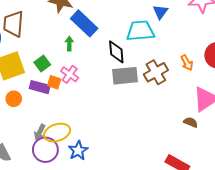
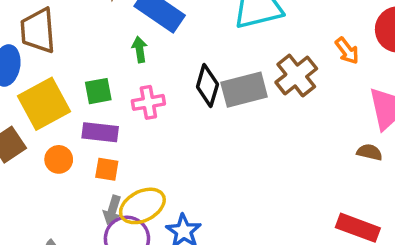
black diamond: (116, 52) -> (207, 86), moved, turned 30
green square: (42, 64) -> (98, 91), turned 35
pink cross: (70, 74) -> (148, 102), turned -36
orange square: (54, 82) -> (107, 169), moved

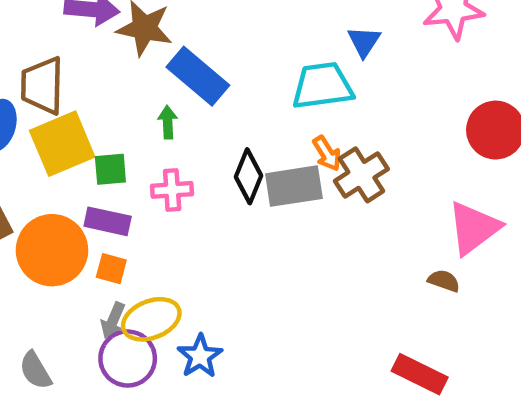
orange arrow: (347, 51) -> (327, 153), moved
yellow square: (44, 104) -> (62, 144), moved
orange circle: (59, 159) -> (52, 250), size x2.0

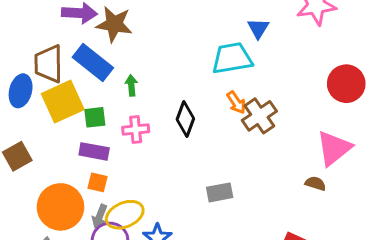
blue rectangle: (198, 76) -> (93, 63), moved
gray rectangle: (294, 186) -> (220, 192), moved, size x0.7
orange circle: (52, 250) -> (60, 207), moved

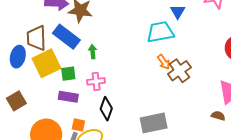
black diamond: (185, 119) -> (106, 109), moved
orange square: (97, 182) -> (78, 125), moved
gray rectangle: (220, 192) -> (154, 123), size x1.5

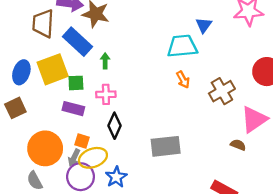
brown trapezoid: (36, 38) -> (43, 23), moved
blue ellipse: (18, 57) -> (21, 72), moved
brown cross: (179, 71) -> (222, 91), moved

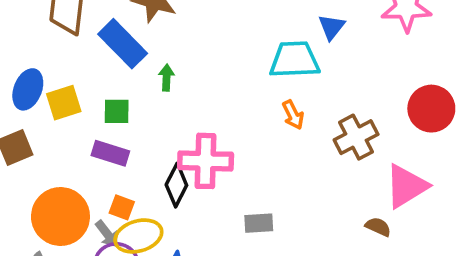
yellow square: (53, 69) -> (64, 103), moved, size x0.7
pink cross: (106, 94) -> (206, 161), moved, size x1.6
gray rectangle: (166, 146) -> (259, 223), size x0.6
gray arrow: (74, 158) -> (107, 234), turned -66

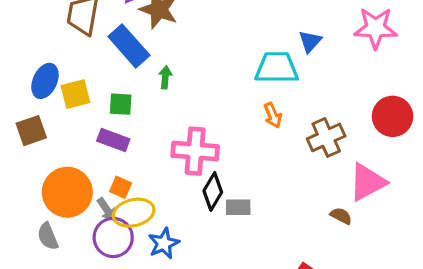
black diamond: (176, 185) -> (213, 191), moved

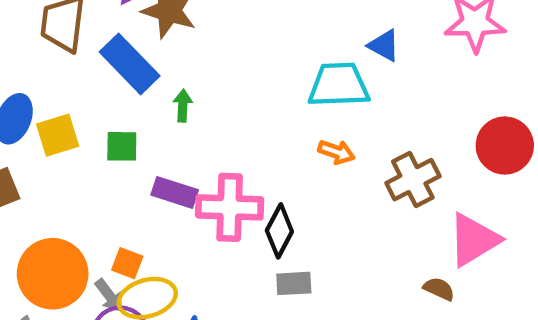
blue triangle: (310, 41) -> (384, 45), turned -40
orange arrow: (273, 115) -> (336, 152), turned -45
purple rectangle: (113, 140) -> (175, 192), moved
black diamond: (213, 191) -> (279, 231), moved

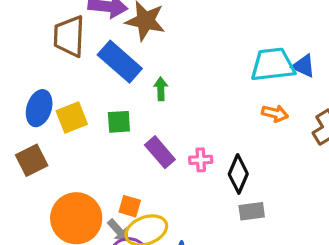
blue triangle: (384, 45) -> (304, 66), moved
purple rectangle: (175, 192) -> (160, 152), turned 36
pink cross: (230, 207) -> (201, 160), size x0.5

